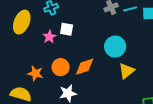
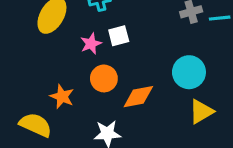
white square: (67, 29) -> (119, 36), turned -32
orange circle: (61, 67) -> (104, 78), moved

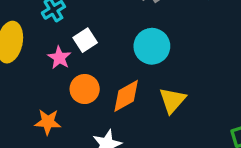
cyan circle: (189, 72) -> (152, 46), moved
yellow triangle: (201, 112) -> (172, 100), moved

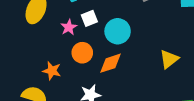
cyan circle: (152, 46) -> (118, 31), moved
yellow triangle: (172, 100) -> (169, 59), moved

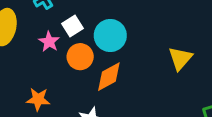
orange circle: (82, 53) -> (80, 57), moved

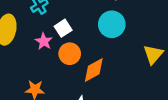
cyan circle: (110, 36) -> (112, 24), moved

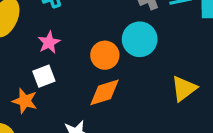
white square: (63, 28) -> (44, 76), moved
orange circle: (70, 54) -> (105, 55), moved

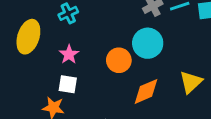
white square: (44, 76) -> (68, 84), turned 36
orange diamond: (104, 92) -> (146, 91), moved

